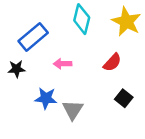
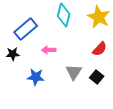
red semicircle: (112, 62) -> (100, 49), moved
gray triangle: (73, 110) -> (74, 72), moved

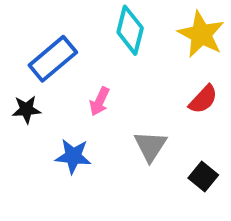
pink arrow: (49, 50) -> (100, 101), turned -64
black square: (97, 77) -> (203, 177), moved

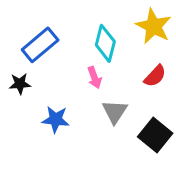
cyan diamond: (130, 30) -> (105, 43), moved
pink arrow: (100, 101) -> (94, 78), moved, turned -45
black square: (203, 177) -> (155, 135), size x1.5

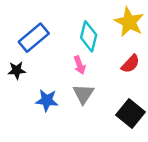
gray triangle: (115, 112) -> (83, 94), moved

